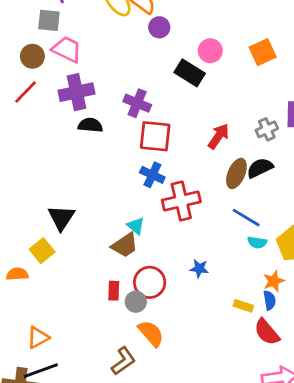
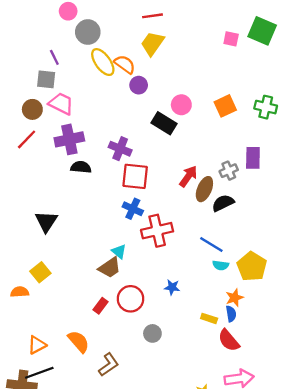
brown ellipse: (236, 173) -> (204, 189), moved
black triangle: (61, 218) -> (46, 221), moved
red rectangle: (114, 291) -> (100, 306), turned 35
gray circle: (136, 302) -> (152, 333), moved
orange semicircle: (151, 333) -> (79, 342), moved

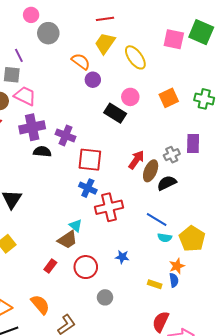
pink square: (231, 39) -> (174, 39), size x1.5
yellow ellipse: (103, 62) -> (135, 57), moved
purple cross: (120, 149) -> (66, 135), moved
red rectangle: (100, 306) -> (50, 266), moved
red semicircle: (229, 340) -> (161, 322), moved, turned 65

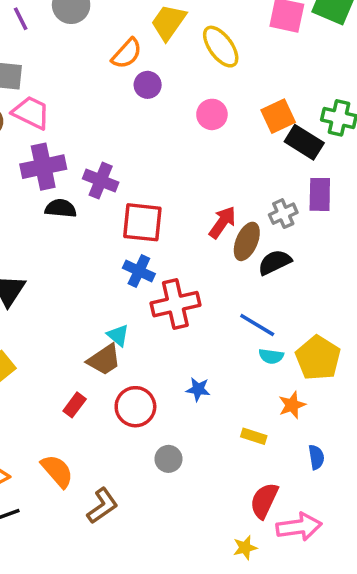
purple line: (19, 55) -> (21, 19), moved
orange semicircle: (81, 61) -> (127, 54), turned 96
black rectangle: (115, 113) -> (304, 142), moved
blue semicircle: (174, 280) -> (316, 457), moved

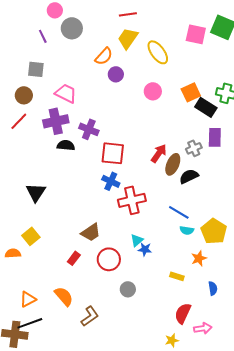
pink trapezoid: (31, 113) -> (66, 93), moved
cyan triangle: (118, 335) -> (137, 240), moved, turned 40
pink arrow: (299, 527) -> (203, 328), size x0.7

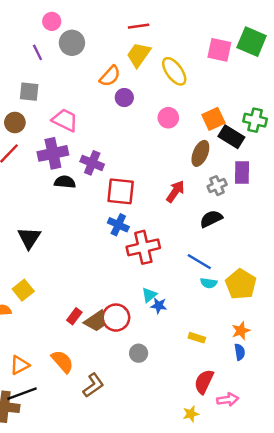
brown ellipse: (173, 164) -> (200, 153), moved
brown trapezoid: (91, 232) -> (96, 321), moved
orange star: (199, 258) -> (241, 331), moved

